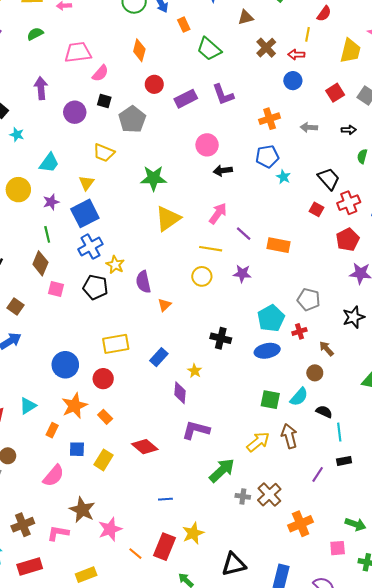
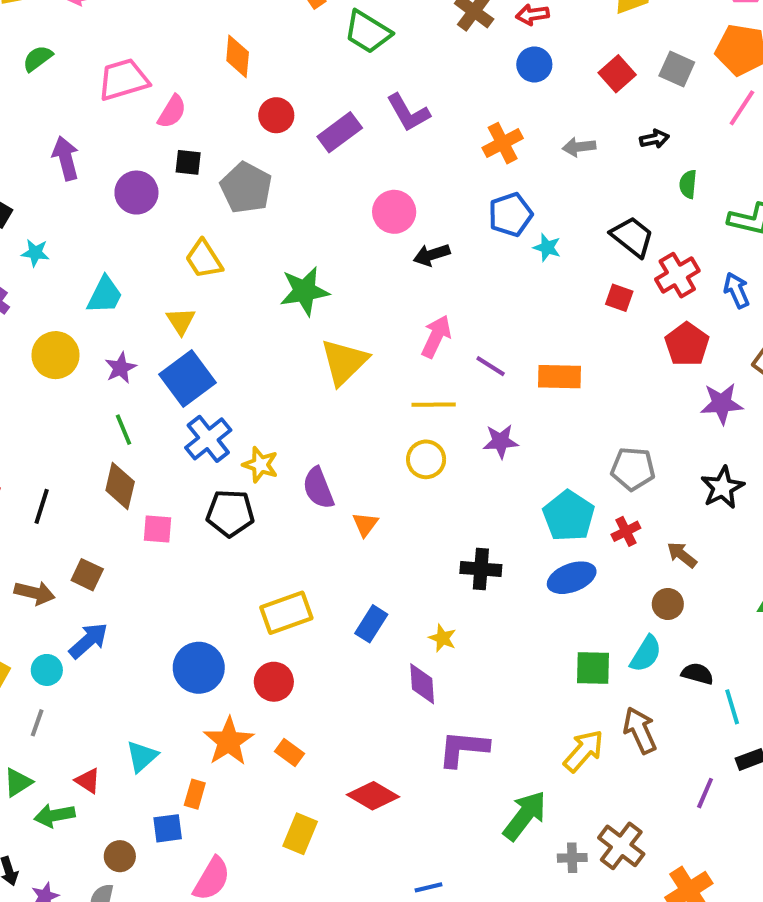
yellow trapezoid: (104, 153) -> (204, 259), turned 45
blue square: (77, 449) -> (168, 828), moved

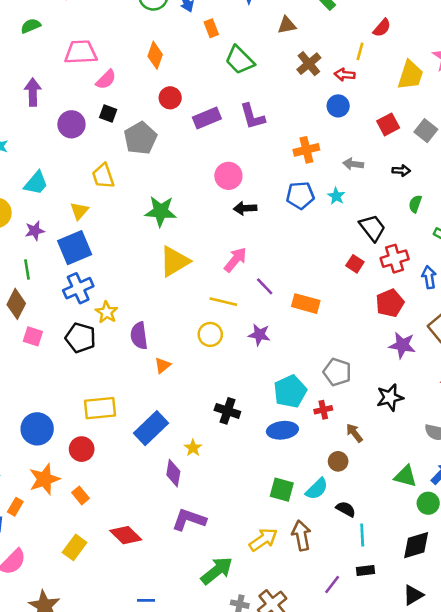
cyan star: (547, 248) -> (336, 196), moved
blue rectangle: (371, 624) -> (151, 428), size x1.5

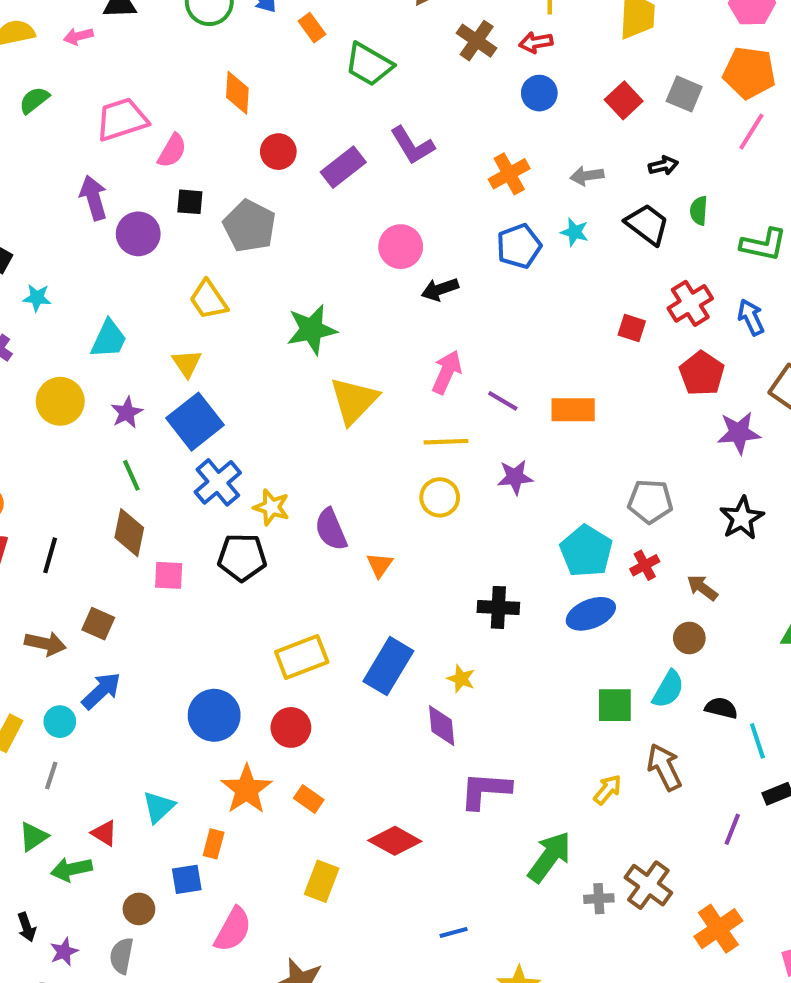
purple arrow: (33, 92) -> (94, 198), moved
black trapezoid: (372, 228) -> (647, 224), moved
yellow arrow: (263, 540) -> (608, 790), size x0.7

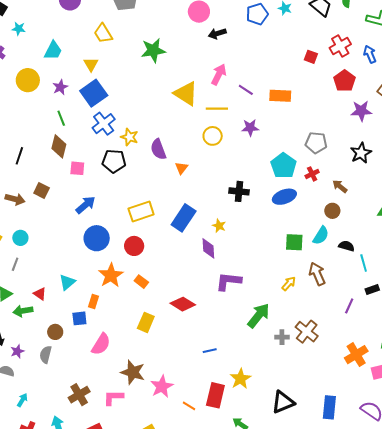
yellow triangle: (354, 401) -> (186, 94), moved, turned -44
blue arrow: (101, 691) -> (86, 205), moved
orange cross: (718, 929) -> (356, 355), moved

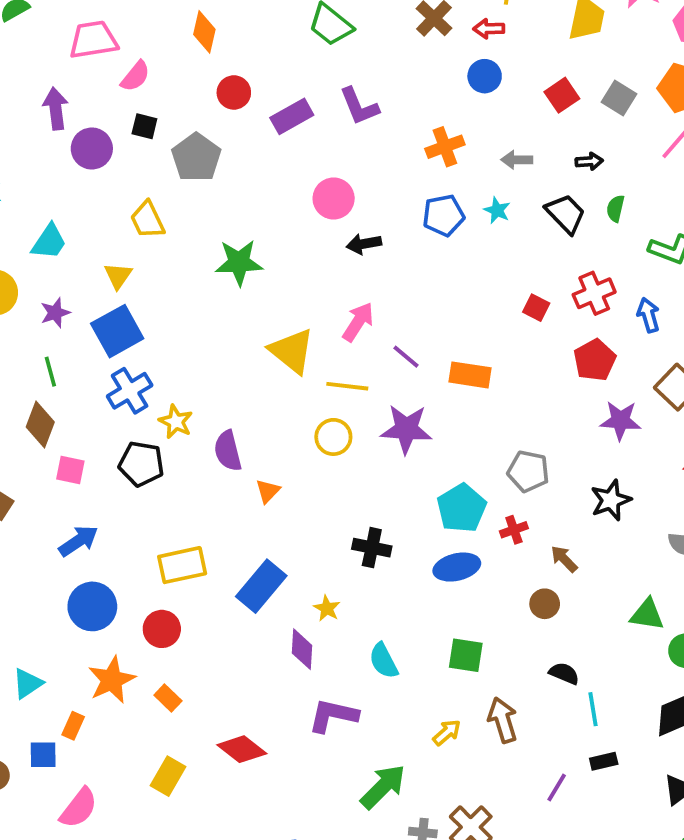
purple star: (250, 128) -> (406, 429), size x1.5
cyan semicircle: (321, 236) -> (383, 661), moved, turned 114

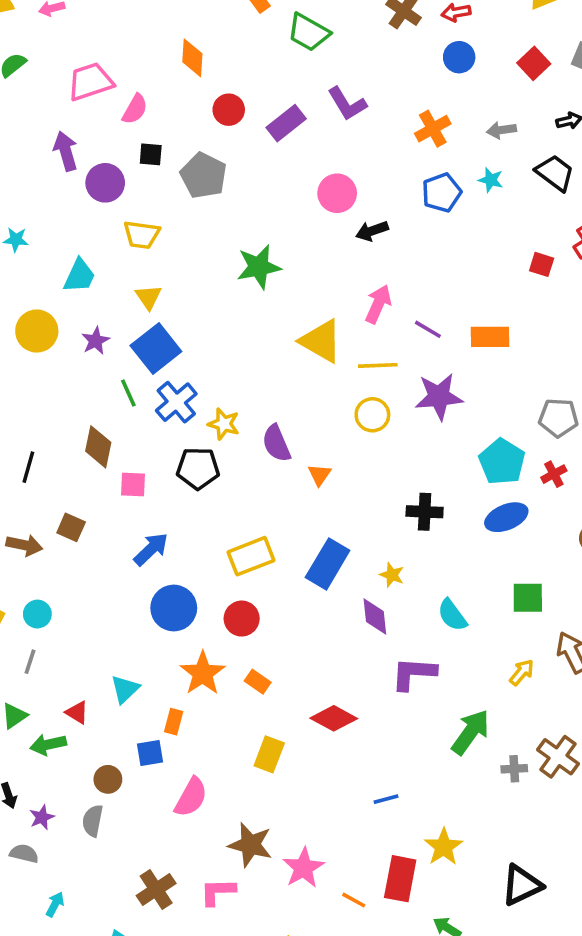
yellow trapezoid: (147, 220) -> (142, 235), moved, turned -48
green line: (50, 372) -> (128, 393), moved

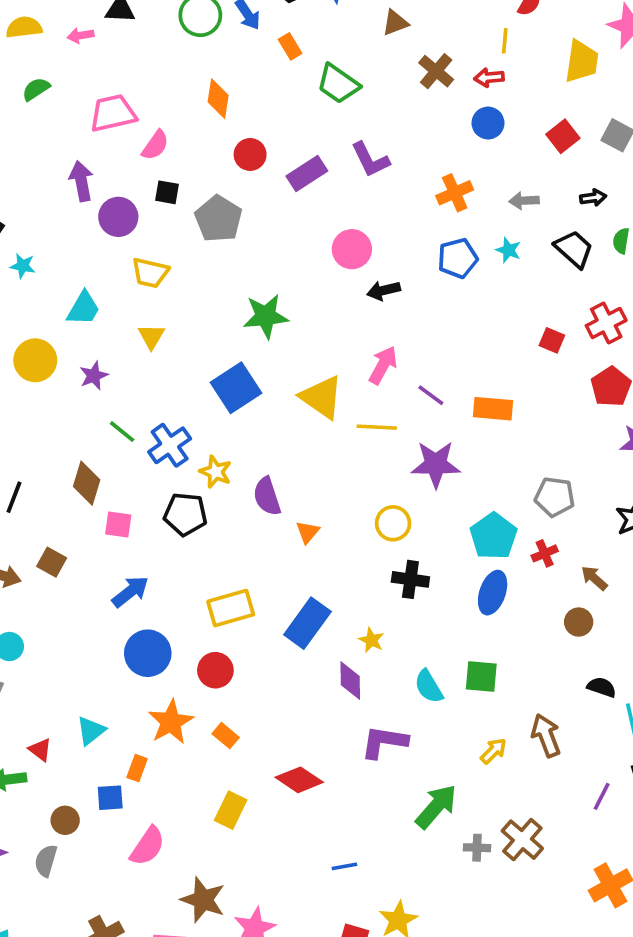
blue square: (156, 349) -> (236, 388), moved
green line: (128, 393) -> (122, 432), turned -32
yellow circle: (372, 415) -> (393, 523), moved
blue ellipse: (506, 517) -> (493, 593), turned -54
green square: (528, 598) -> (481, 677), moved

